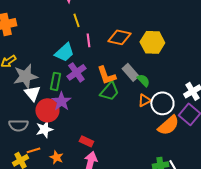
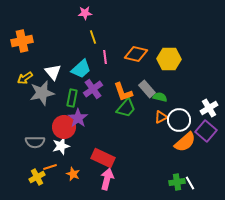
green semicircle: (143, 80) -> (160, 97), turned -32
white triangle: (32, 93) -> (53, 72), moved
red rectangle: (86, 141) -> (103, 158), size x1.6

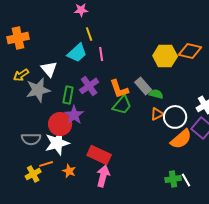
orange diamond: (136, 54) -> (190, 51), moved
cyan trapezoid: (81, 69) -> (77, 53), moved
white star: (61, 146) -> (57, 143), size x1.4

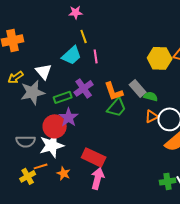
green rectangle: (68, 95) -> (63, 97), turned 60

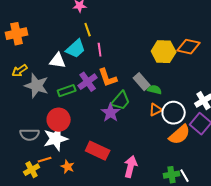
white triangle: (44, 71) -> (58, 61), moved, turned -42
orange L-shape: (114, 91) -> (108, 78), moved
gray star: (33, 92) -> (37, 86), turned 30
purple star: (69, 117) -> (111, 113), moved
pink arrow: (98, 178) -> (131, 167), moved

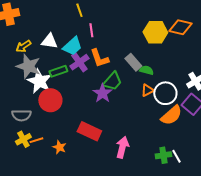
cyan trapezoid: (76, 49) -> (72, 46), moved
yellow arrow: (20, 71) -> (23, 46), moved
white star: (56, 139) -> (39, 81), moved, turned -30
yellow cross: (32, 170) -> (23, 139), moved

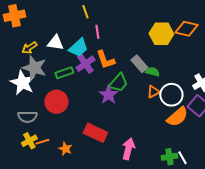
white star: (39, 81) -> (22, 83), moved

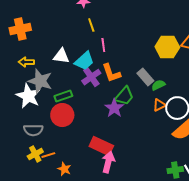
yellow arrow: (29, 48) -> (26, 62), moved, turned 35
green semicircle: (152, 72) -> (158, 85), turned -40
green rectangle: (64, 73) -> (63, 96), moved
orange star: (65, 149) -> (64, 169), moved
pink arrow: (128, 149) -> (108, 162), moved

